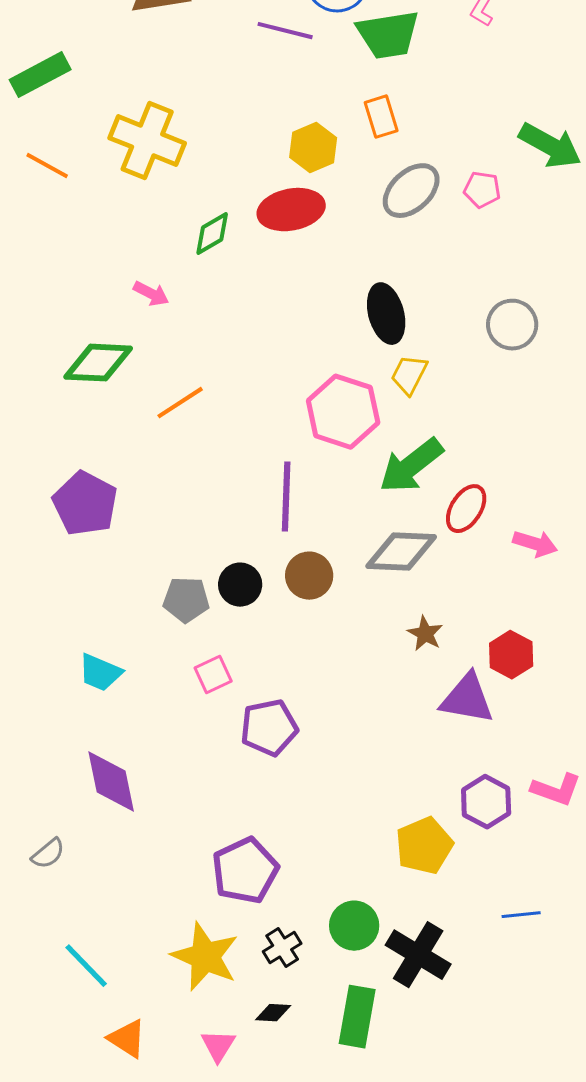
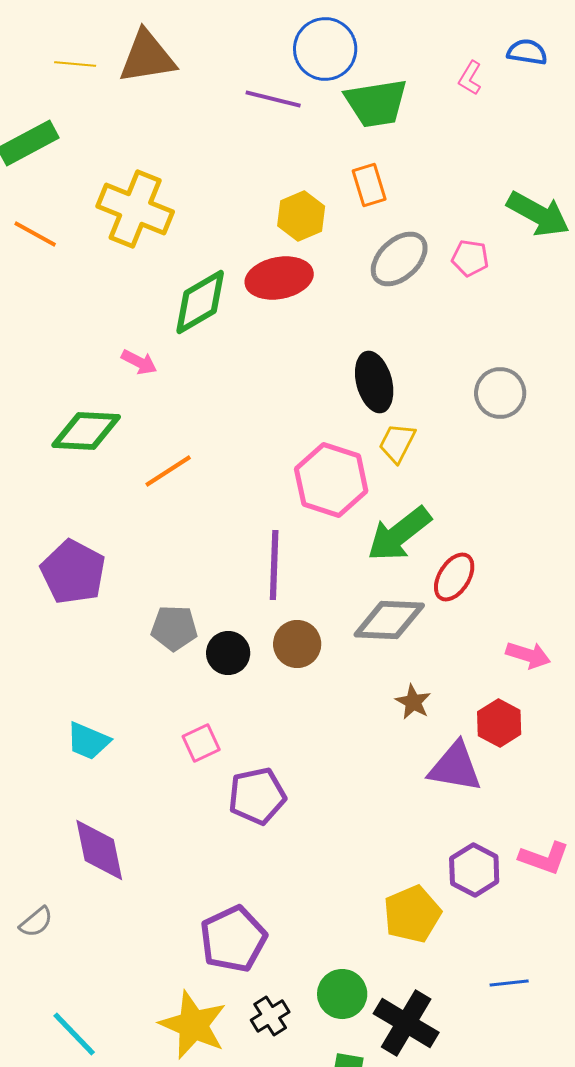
green diamond: (212, 234) -> (200, 302), size x1.5
pink arrow: (535, 544) -> (528, 655), moved
gray pentagon: (186, 600) -> (174, 628), moved

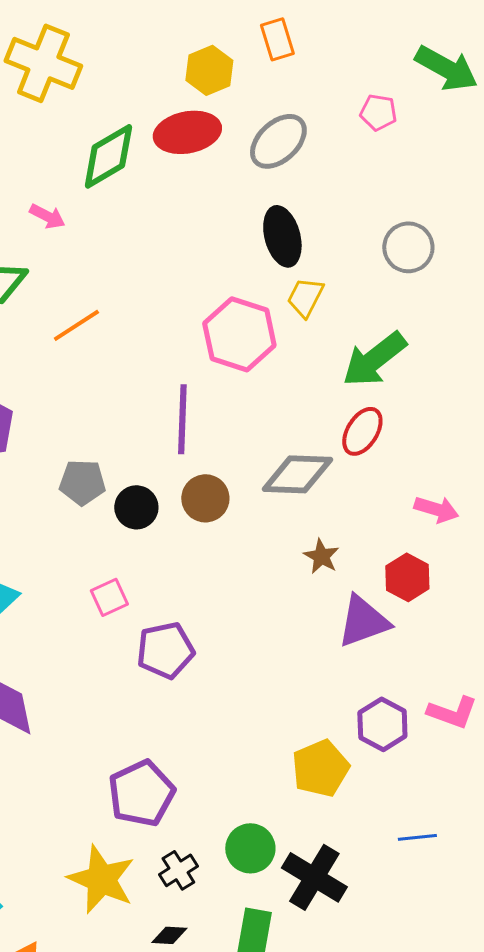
gray ellipse: (399, 259) -> (278, 141), moved
green arrow: (399, 534) -> (374, 359), moved
purple triangle: (455, 767) -> (363, 621), turned -30

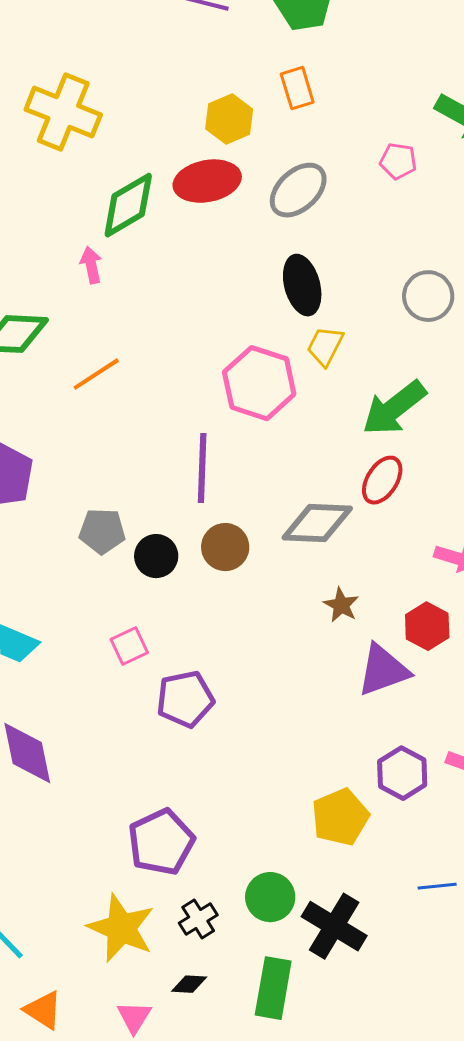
pink arrow: (47, 216) -> (91, 265), moved, turned -129

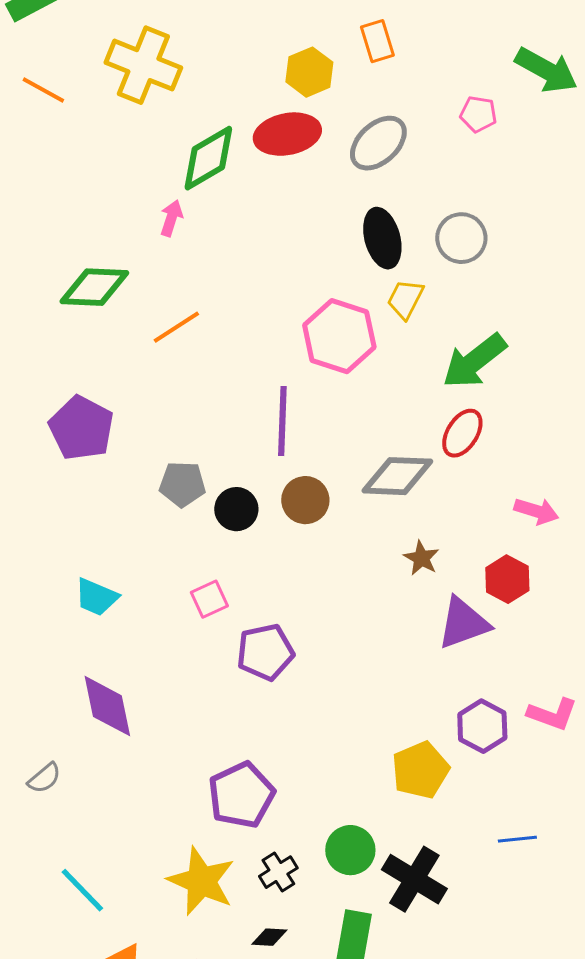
pink arrow: (91, 265) -> (171, 218), turned 30
gray circle: (428, 296) -> (461, 238), moved

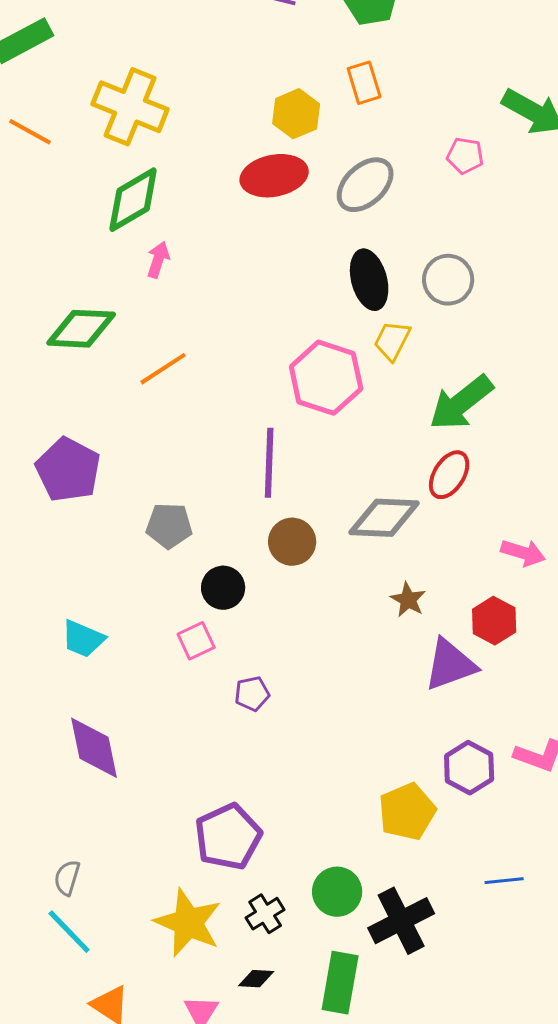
green diamond: (208, 158) -> (133, 200), moved
black circle: (236, 509) -> (223, 588), moved
purple pentagon: (265, 652) -> (252, 694), size x0.6
gray semicircle: (44, 778) -> (67, 878), moved, turned 147
black cross: (414, 879) -> (401, 921), turned 32

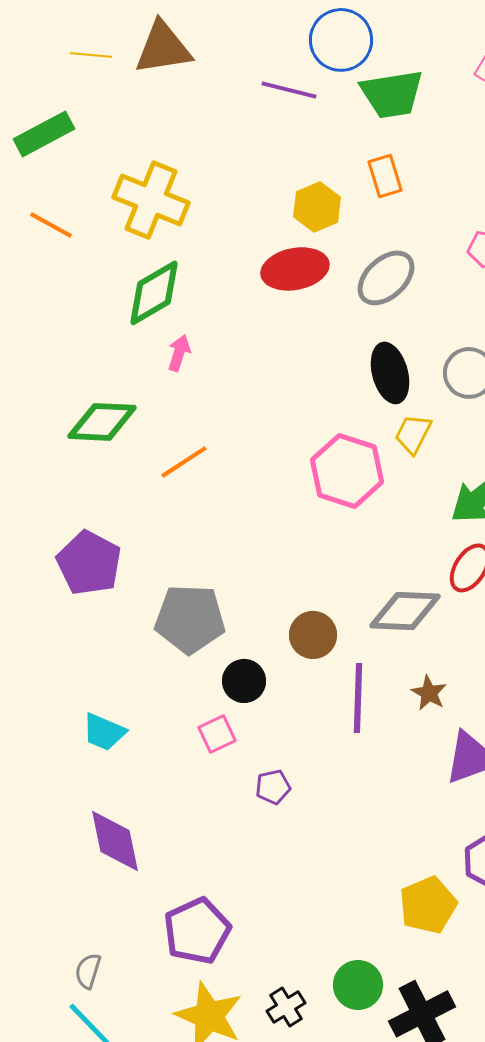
purple line: (269, 463) -> (358, 698), moved
gray pentagon: (169, 526) -> (190, 619), size x1.5
purple pentagon: (228, 837) -> (197, 931), moved

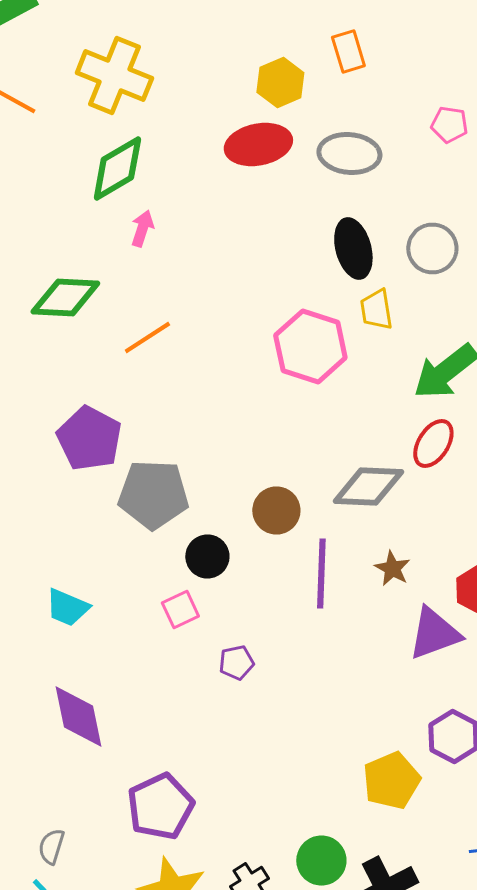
gray ellipse: (386, 278) -> (349, 154), turned 48
yellow trapezoid: (413, 434) -> (376, 310), turned -36
purple pentagon: (89, 563) -> (89, 438), moved

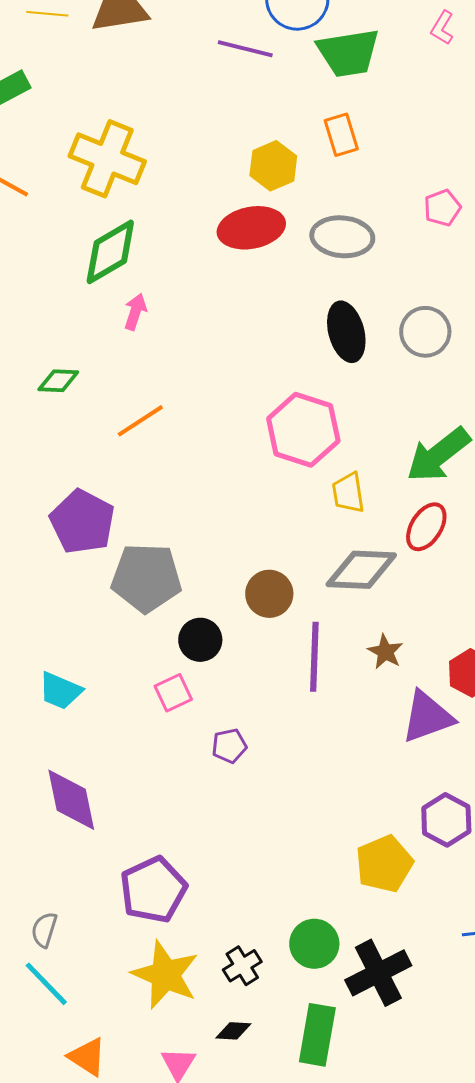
pink pentagon: (449, 124) -> (442, 208), turned -30
green diamond: (65, 298) -> (58, 381), size x0.6
yellow trapezoid: (376, 310) -> (348, 493), moved

